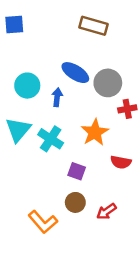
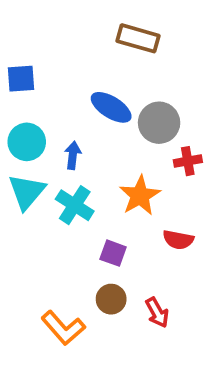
blue square: (14, 24) -> (21, 79), moved
cyan circle: (27, 86) -> (27, 142), moved
blue arrow: (57, 97) -> (73, 155), moved
red arrow: (107, 212) -> (157, 313), turned -84

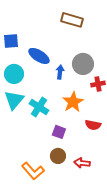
blue ellipse: (111, 107) -> (39, 56), moved
blue arrow: (73, 155) -> (60, 72), moved
red arrow: (157, 313) -> (82, 163), turned 126

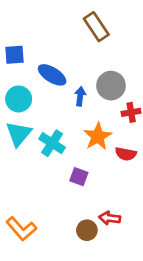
brown rectangle: (72, 20) -> (96, 27), turned 40
red semicircle: (93, 125) -> (126, 154), moved
brown circle: (58, 156) -> (87, 230), moved
orange L-shape: (33, 171) -> (21, 229), moved

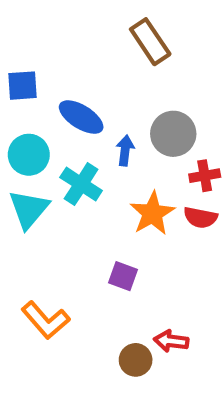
cyan cross: (52, 143) -> (81, 184), moved
red semicircle: (126, 154) -> (200, 218), moved
orange L-shape: (21, 229) -> (46, 320), moved

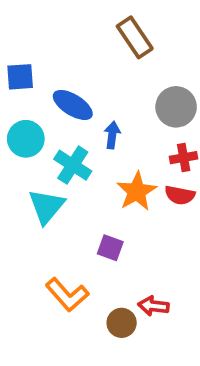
gray circle: (173, 134) -> (176, 107), moved
cyan triangle: (29, 209) -> (46, 206), moved
orange L-shape: (46, 320) -> (67, 295), moved

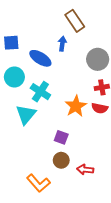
blue arrow: (112, 135) -> (62, 44), moved
orange L-shape: (67, 295) -> (38, 183), moved
brown circle: (122, 323) -> (61, 160), moved

